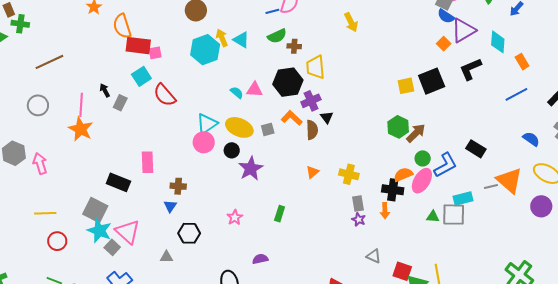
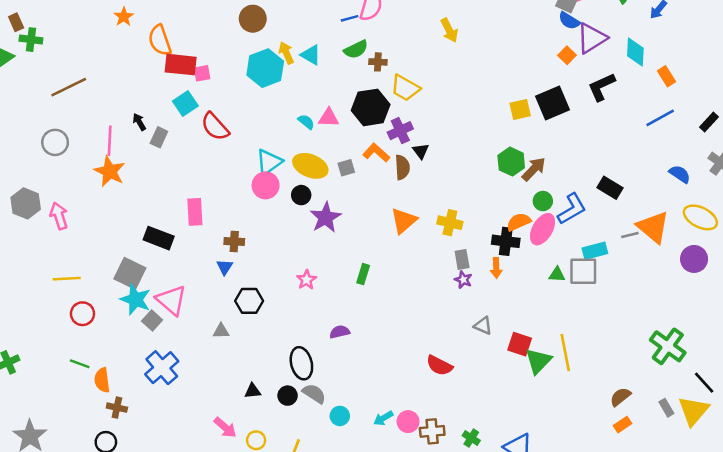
yellow trapezoid: (315, 67) -> (405, 88), turned -55
orange triangle: (312, 172) -> (404, 221), size x1.6

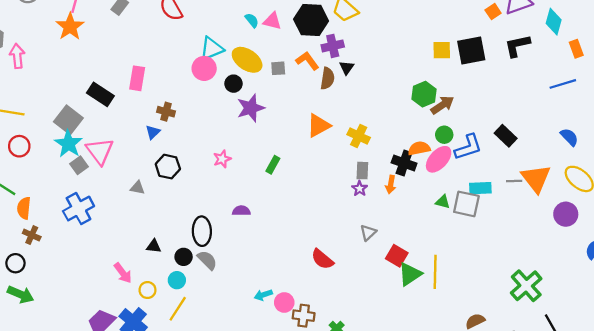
gray triangle: (483, 326) -> (368, 233), turned 42
cyan circle: (340, 416) -> (177, 280), moved

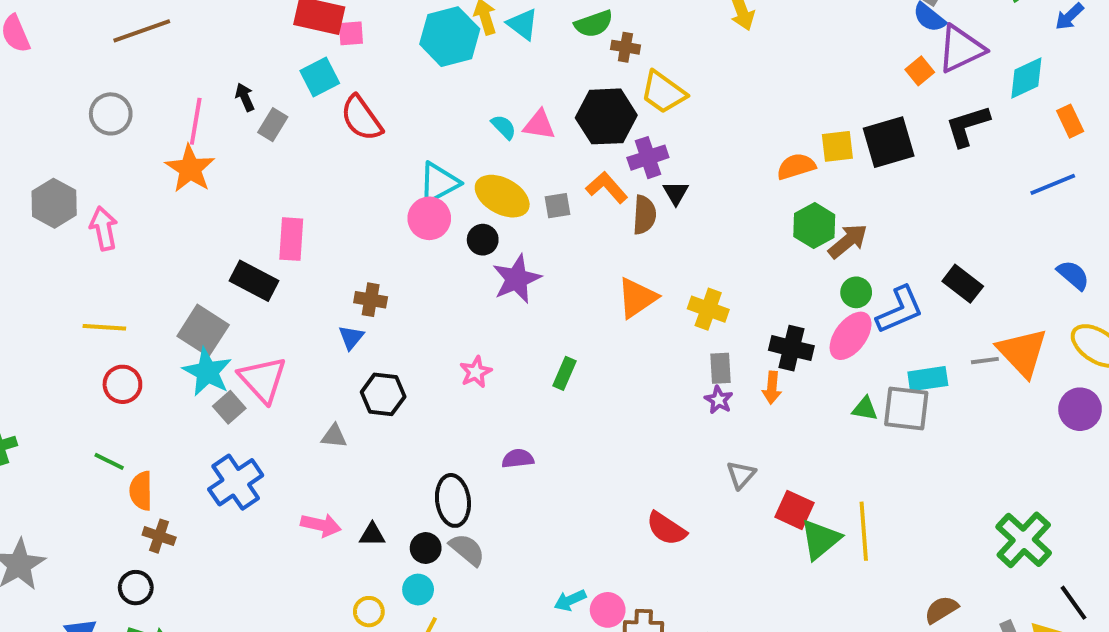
cyan diamond: (554, 22) -> (1026, 78), turned 55
pink rectangle: (137, 78) -> (291, 239), moved
orange semicircle: (419, 148) -> (796, 166), moved
pink arrow: (123, 273) -> (321, 525), moved, turned -35

